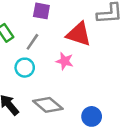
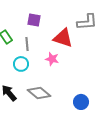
gray line: (32, 42) -> (27, 44), turned -40
blue circle: (92, 116) -> (81, 102), moved

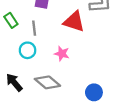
pink star: (52, 59) -> (62, 54), moved

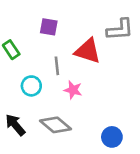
gray line: (34, 28) -> (57, 66), moved

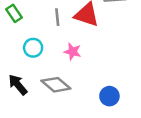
gray line: (57, 66) -> (57, 17), moved

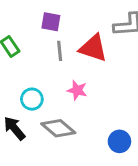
cyan circle: (33, 48) -> (32, 99), moved

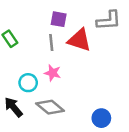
purple square: (51, 22) -> (59, 19), moved
pink star: (77, 90) -> (53, 73), moved

